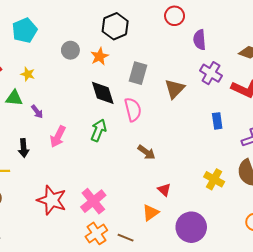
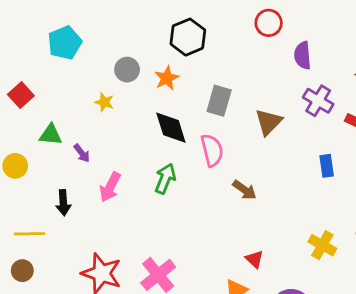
yellow star: (28, 74) -> (104, 102), moved
brown arrow: (146, 152) -> (245, 190), moved

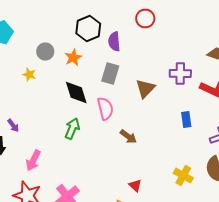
purple semicircle: (303, 55) -> (114, 42), moved
purple cross: (318, 101) -> (180, 74), turned -30
purple arrow: (82, 153) -> (13, 126), moved
pink arrow: (110, 187) -> (33, 160), moved

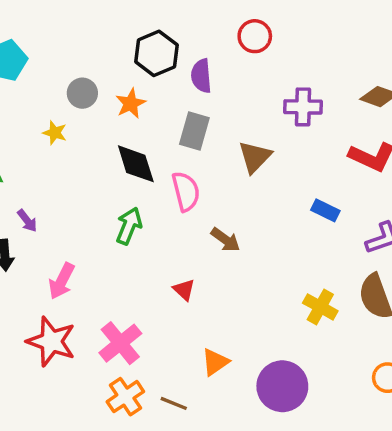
purple cross: (180, 74) -> (303, 107), moved
blue rectangle: (186, 120) -> (325, 210), turned -56
red triangle: (135, 186) -> (184, 290), moved

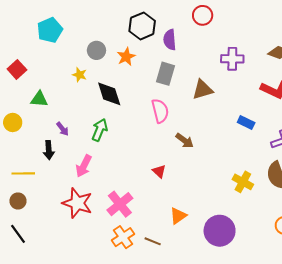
brown triangle: (255, 157) -> (203, 90), turned 30
black diamond: (136, 164) -> (109, 94), moved
green arrow: (129, 226) -> (100, 130), moved

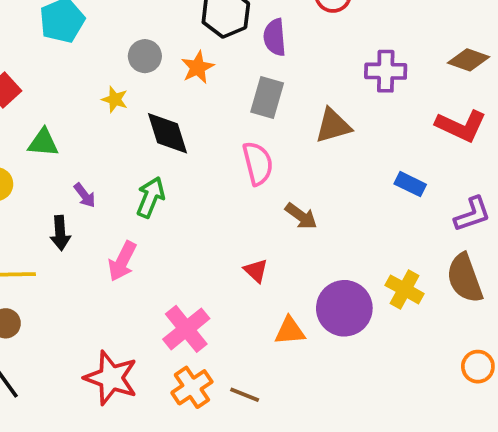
red star: (77, 203) -> (111, 378), moved
orange triangle: (178, 216) -> (290, 331), moved, turned 30
purple circle: (220, 231) -> (344, 308), moved

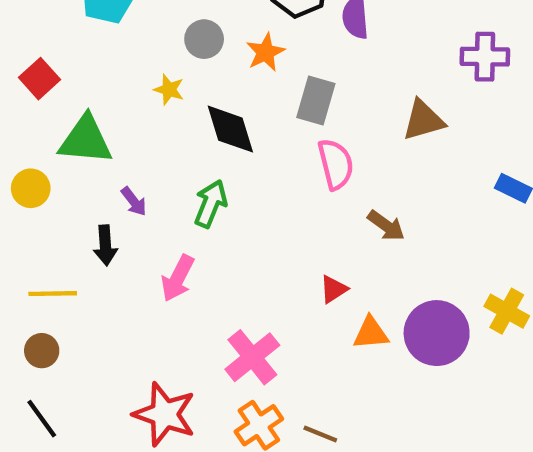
gray rectangle: (267, 98) -> (316, 101), moved
green triangle: (43, 143) -> (86, 140), size x1.5
red triangle: (256, 271) -> (333, 289), turned 44
orange triangle: (290, 331) -> (371, 333), moved

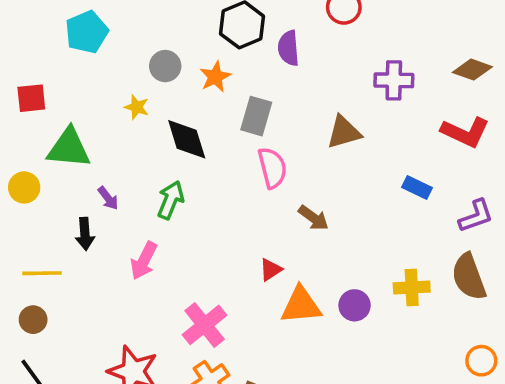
red square: (39, 79) -> (31, 98), turned 36
yellow cross: (507, 311) -> (412, 287), turned -32
orange triangle: (371, 333) -> (301, 305), size x1.4
purple circle: (437, 333) -> (355, 305), size x0.6

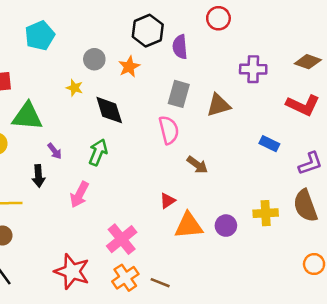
gray rectangle: (256, 116) -> (179, 94), moved

